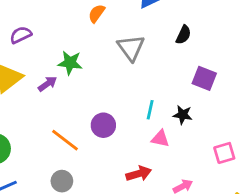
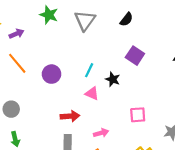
green star: (70, 63) -> (49, 15), moved
orange line: (65, 140) -> (17, 63), moved

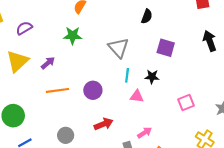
gray triangle: (85, 21) -> (118, 48), moved
orange line: (17, 63) -> (58, 90), turned -40
red arrow: (70, 116) -> (104, 124), moved
pink arrow: (101, 133) -> (145, 133), moved

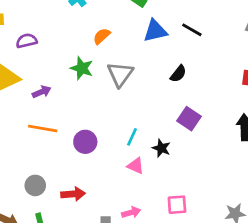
gray triangle: (118, 48) -> (120, 74), moved
pink square: (186, 103) -> (177, 205), moved
red arrow: (104, 124) -> (73, 194), moved

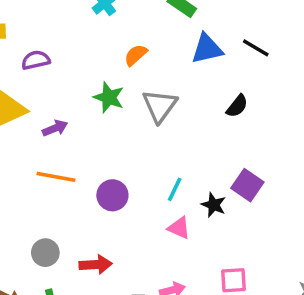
purple square: (189, 119) -> (247, 185), moved

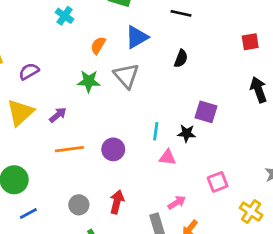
blue triangle: (207, 49) -> (137, 37), moved
red arrow: (96, 265) -> (117, 202), turned -55

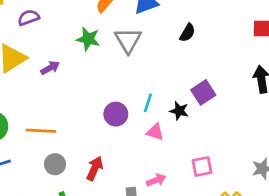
purple square: (206, 112) -> (203, 92), turned 30
orange line: (69, 149) -> (41, 131), moved
purple circle: (113, 149) -> (116, 114), moved

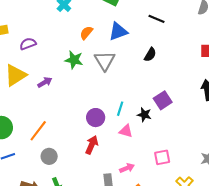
orange line: (41, 131) -> (38, 131), turned -55
red arrow: (95, 168) -> (92, 145), moved

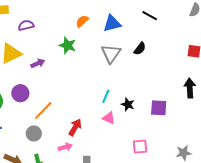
gray triangle: (105, 61) -> (111, 54), moved
purple square: (163, 100) -> (159, 108), moved, turned 30
purple circle: (96, 118) -> (20, 93), moved
orange line: (38, 131) -> (43, 111), moved
pink arrow: (127, 168) -> (65, 147), moved

